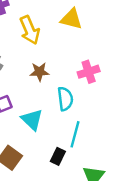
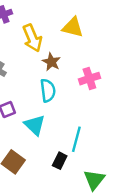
brown star: (39, 72) -> (51, 62), moved, turned 30
cyan semicircle: (65, 99) -> (48, 90), moved

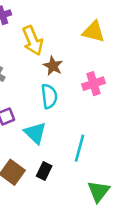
yellow triangle: (73, 27) -> (93, 32), moved
black rectangle: (60, 161) -> (44, 171), moved

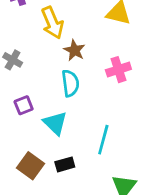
black rectangle: (44, 171) -> (65, 164), turned 48

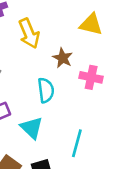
brown star: (74, 50) -> (63, 58), moved
pink cross: (118, 70) -> (91, 77), turned 30

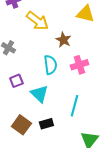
yellow arrow: (29, 33) -> (37, 21), turned -30
pink cross: (91, 77) -> (79, 65), moved, turned -30

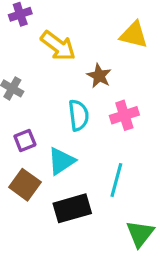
cyan triangle: (39, 94) -> (61, 161), turned 42
black rectangle: (46, 124) -> (72, 208), size x1.6
brown square: (21, 125) -> (25, 185), moved

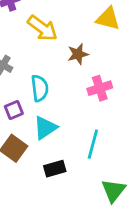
brown star: (99, 76) -> (78, 54), turned 30
cyan semicircle: (79, 115) -> (40, 88), moved
black rectangle: (72, 208) -> (55, 169), size x0.7

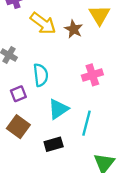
yellow triangle: (108, 19) -> (99, 15), turned 45
brown star: (78, 54) -> (74, 29), moved, turned -30
cyan triangle: (45, 128) -> (58, 109), moved

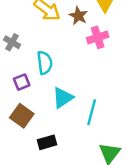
pink cross: (92, 75) -> (98, 37), moved
black rectangle: (54, 144) -> (47, 142), moved

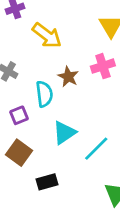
brown star: (78, 16) -> (68, 77), moved
cyan line: (92, 112) -> (96, 149), turned 30

